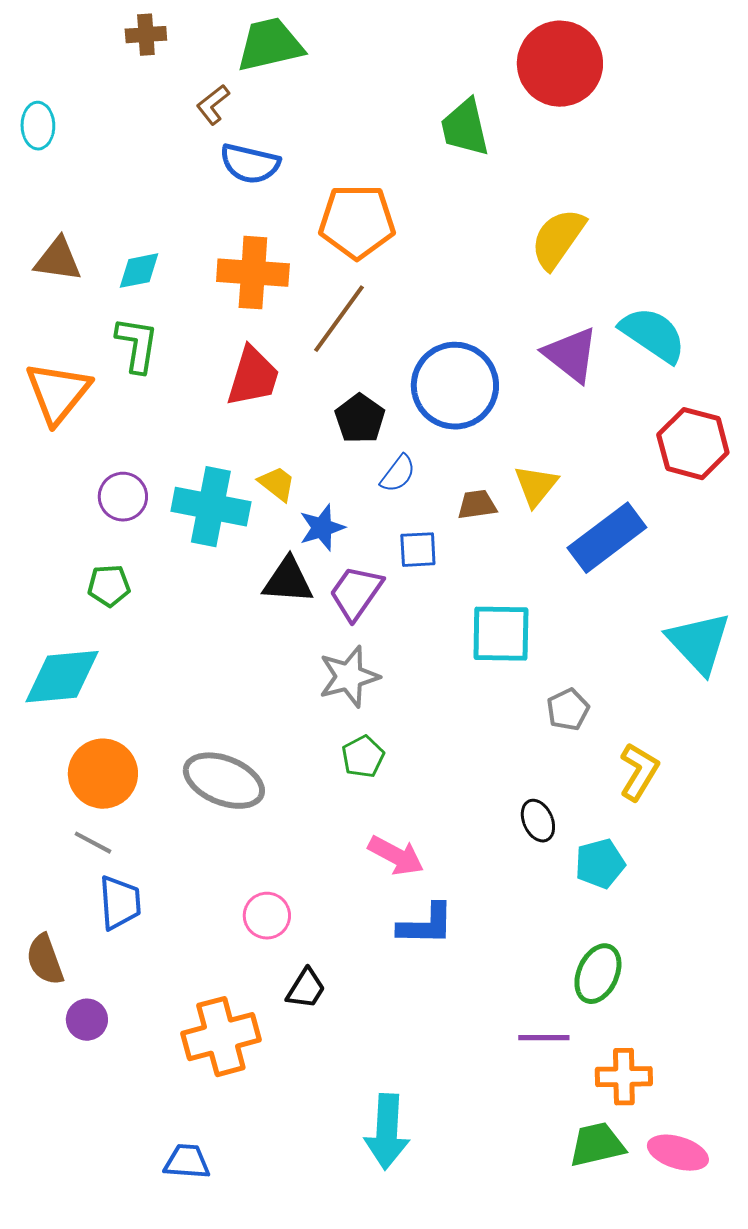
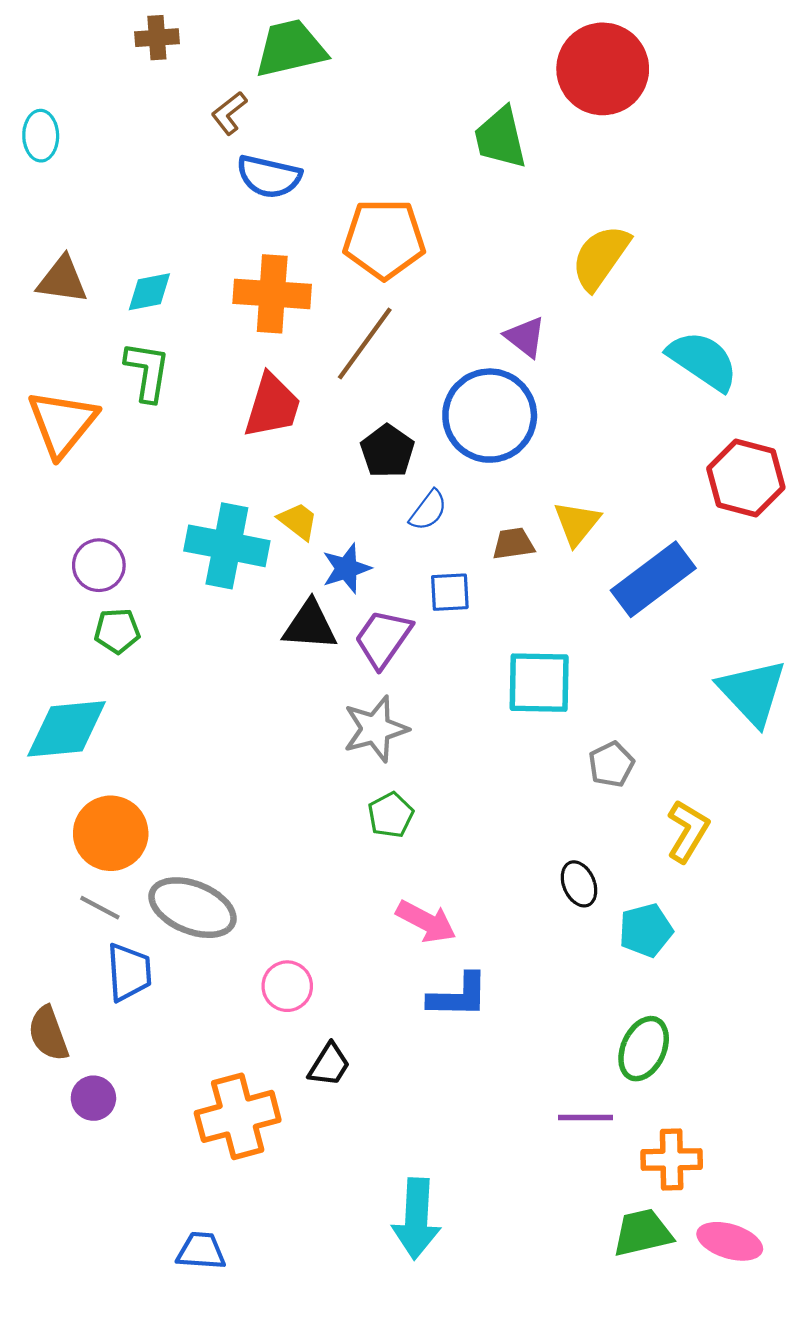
purple triangle: (571, 355) -> (525, 337), moved, size x0.7
purple circle: (123, 497) -> (99, 565), moved
gray ellipse: (224, 781) -> (192, 908), moved

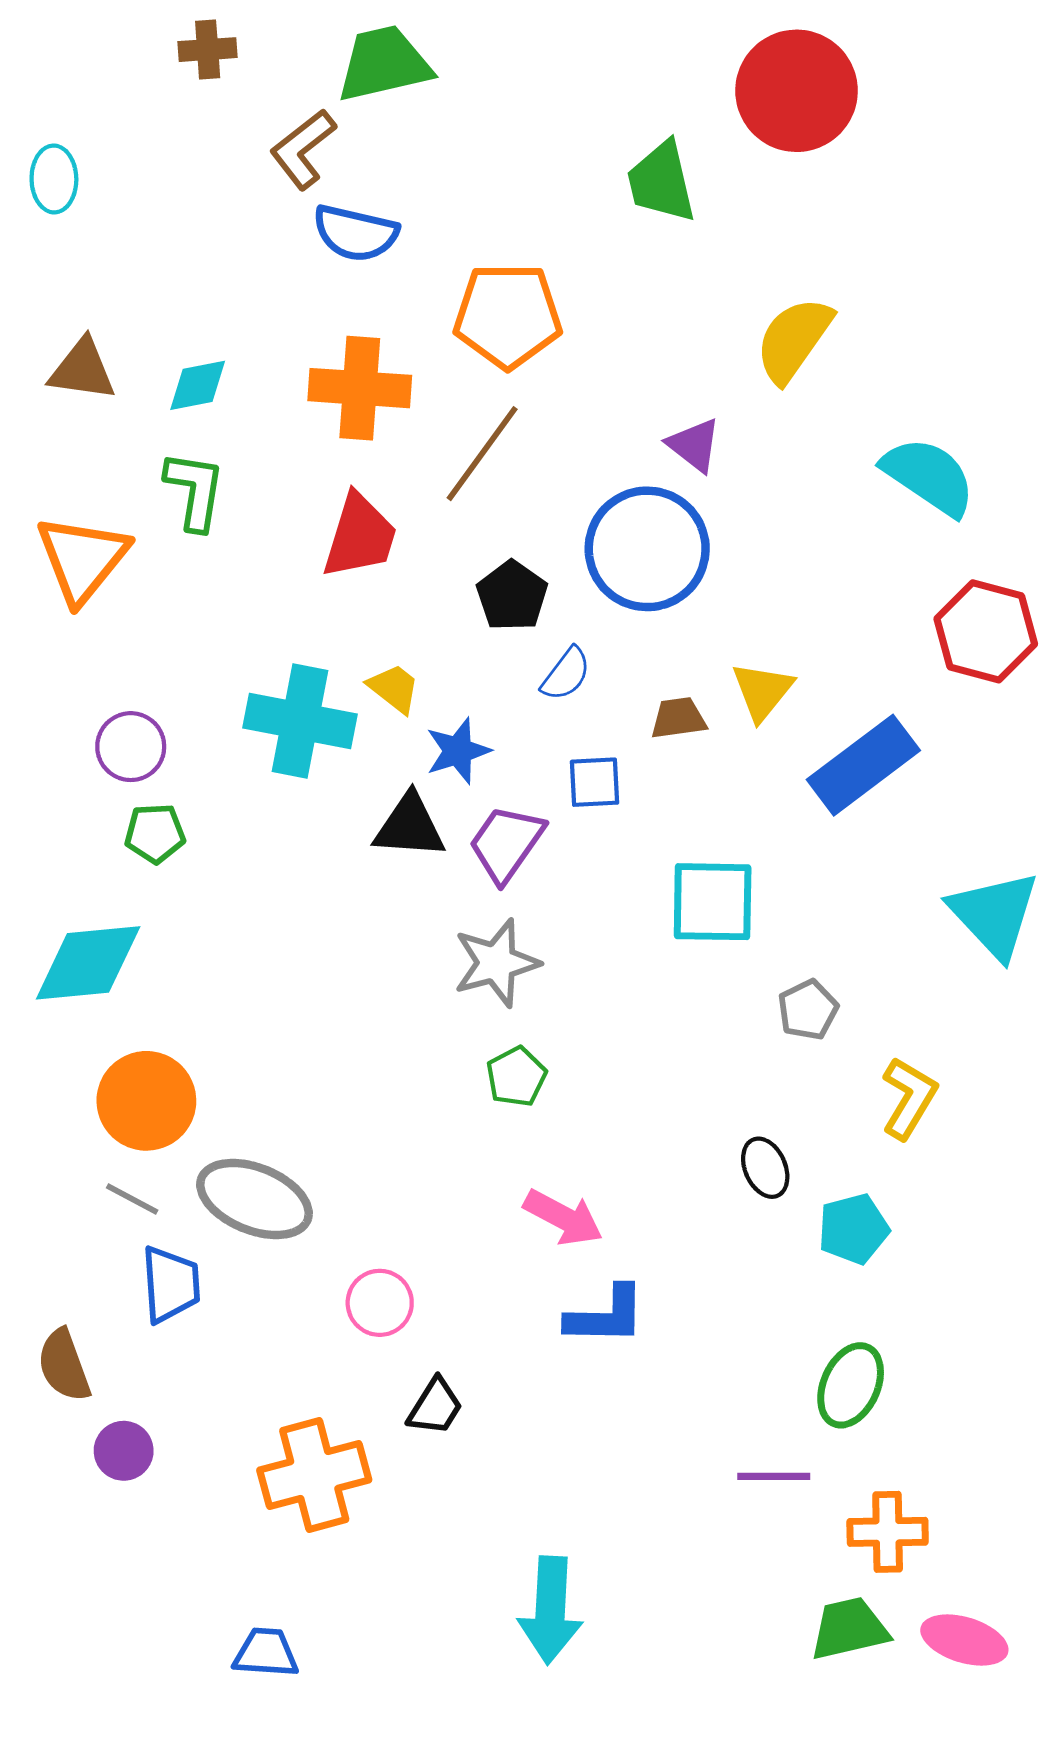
brown L-shape: (229, 113) -> (303, 149), size x1.4

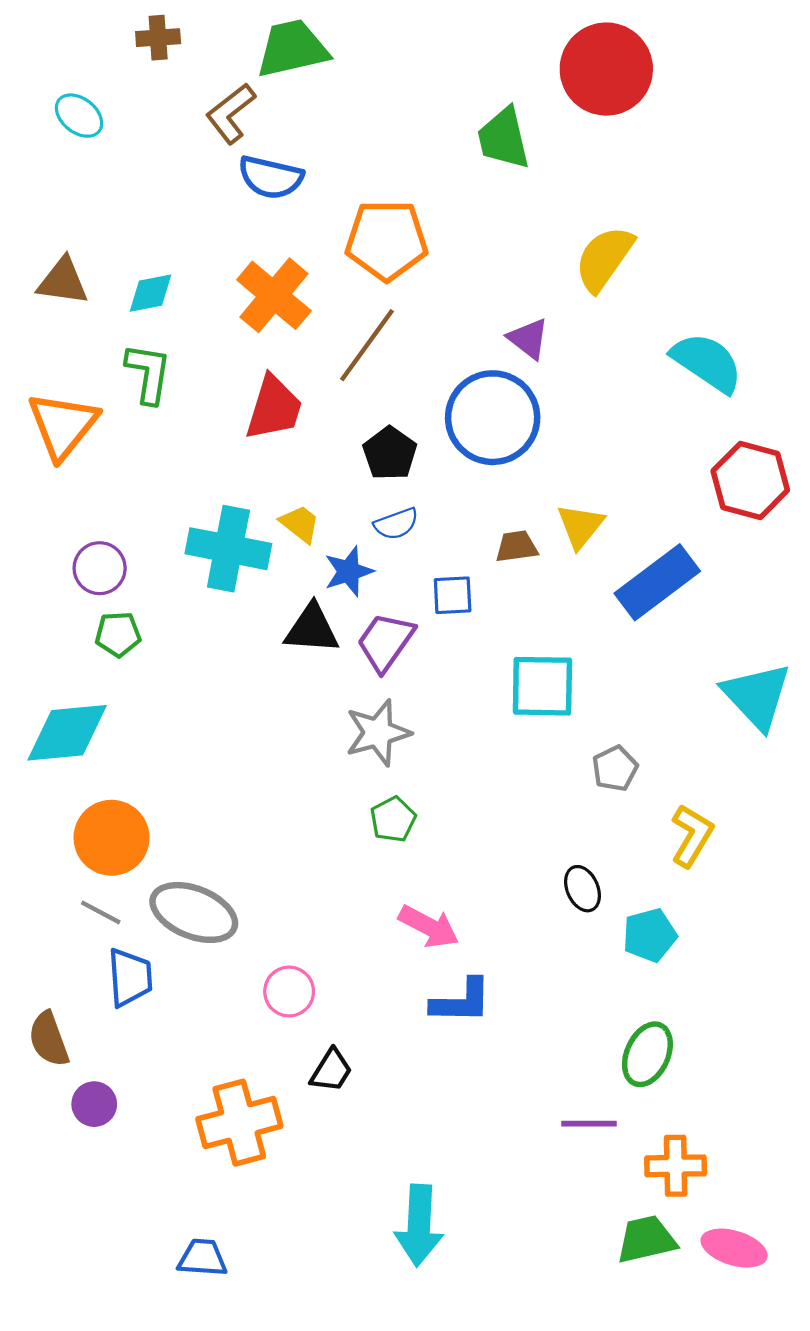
cyan ellipse: (54, 179) -> (79, 116), moved, turned -51
orange cross: (360, 388) -> (274, 295), turned 36
blue semicircle: (566, 674) -> (396, 524), moved, turned 33

